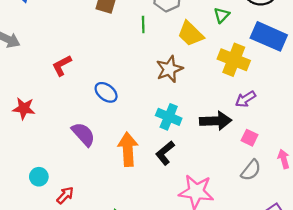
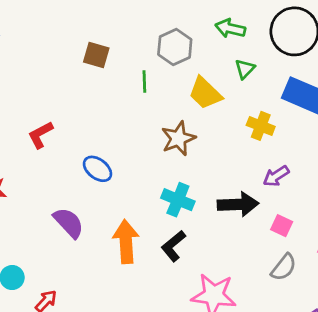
yellow cross: (234, 60) -> (261, 126), size x0.7

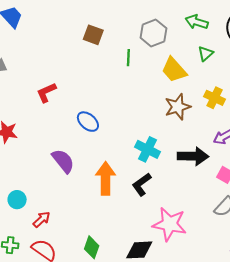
brown star: (178, 138) -> (178, 107), moved

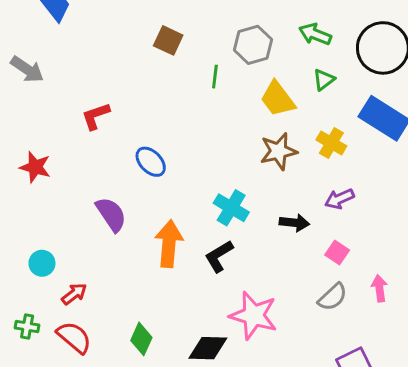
black arrow: (193, 156) -> (294, 223), size x0.7

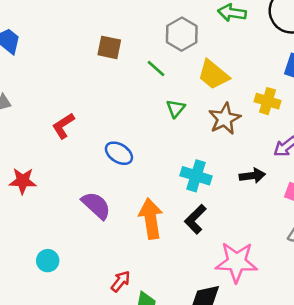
green line: (215, 77) -> (156, 68), turned -42
green triangle: (324, 80) -> (176, 108), moved
red arrow: (74, 294) -> (121, 281), moved

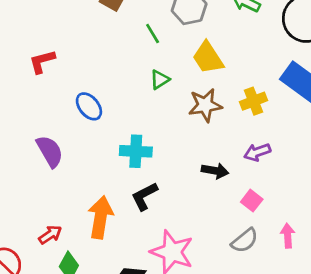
yellow cross: (267, 101) -> (254, 101), turned 35
cyan cross: (196, 176) -> (136, 151), moved, turned -32
orange arrow: (151, 219) -> (100, 217), moved

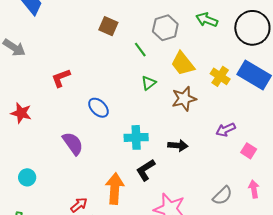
yellow cross: (254, 101) -> (220, 76), moved, turned -30
black arrow: (215, 171) -> (178, 145), moved
pink square: (252, 201) -> (249, 151), moved

